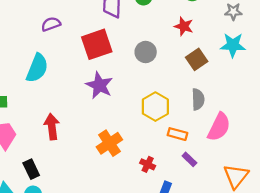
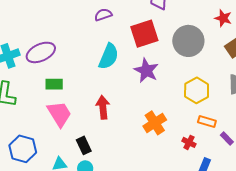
gray circle: (146, 52) -> (188, 41), size x1.6
cyan semicircle: (37, 68) -> (109, 56), moved
orange rectangle: (178, 134) -> (207, 121), moved

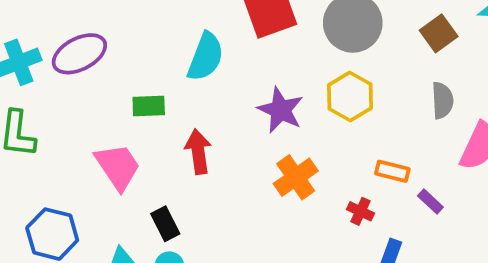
purple star: (146, 71) -> (281, 110), moved
green rectangle: (54, 84) -> (149, 106), moved
yellow hexagon: (197, 90) -> (350, 96), moved

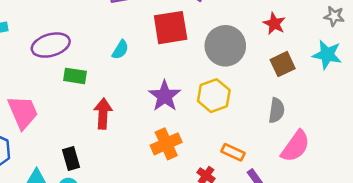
purple ellipse: (79, 54) -> (51, 45), moved
cyan semicircle: (206, 57) -> (120, 50), size x0.6
pink trapezoid: (118, 167) -> (23, 112), moved

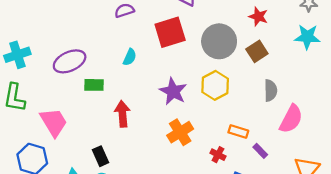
brown square: (283, 64) -> (257, 51), moved

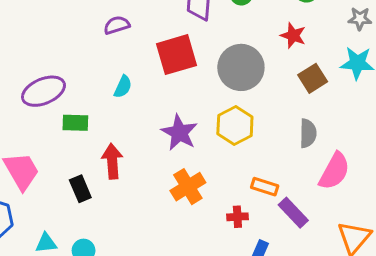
brown square: (257, 51) -> (313, 78), moved
purple rectangle: (260, 151) -> (293, 213), size x1.5
red cross: (218, 155) -> (237, 217), turned -32
black rectangle: (100, 156) -> (80, 189), moved

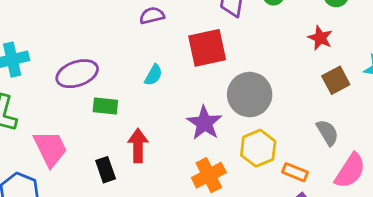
gray circle: (241, 67) -> (250, 95), moved
yellow hexagon: (235, 125) -> (258, 148), moved
gray semicircle: (308, 133) -> (327, 133), turned -36
orange rectangle: (265, 187) -> (295, 172), moved

